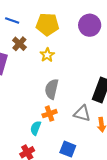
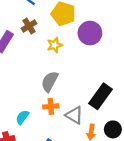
purple circle: (90, 25) -> (90, 33), moved
orange cross: (50, 114) -> (51, 106), moved

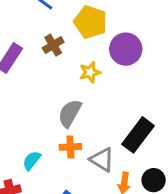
brown cross: (29, 26) -> (53, 45), moved
yellow star: (55, 45) -> (90, 72), moved

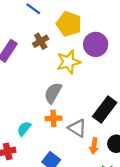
yellow star: (90, 72) -> (68, 62), size x1.5

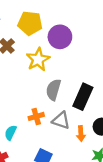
gray semicircle: (53, 93) -> (53, 90), moved

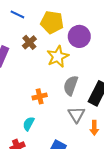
orange cross: (36, 116) -> (40, 96), moved
gray triangle: (61, 120) -> (76, 115), turned 36

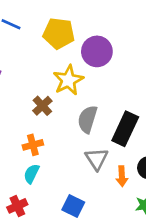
brown cross: (29, 42) -> (42, 106), moved
orange cross: (40, 96) -> (33, 145), moved

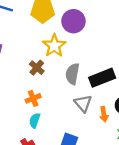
black rectangle: (125, 129) -> (102, 78), turned 50

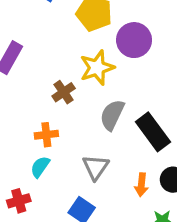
black rectangle: (102, 78) -> (153, 132), turned 60
gray triangle: (83, 103) -> (96, 167), moved

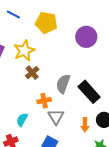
purple circle: (134, 40) -> (86, 37), moved
yellow star: (97, 68) -> (24, 51), moved
orange cross: (46, 135) -> (44, 101), moved

